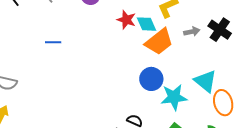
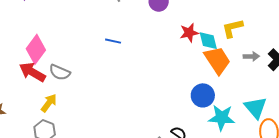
red star: (126, 20) -> (189, 33), turned 30
orange trapezoid: (159, 42) -> (217, 60), turned -96

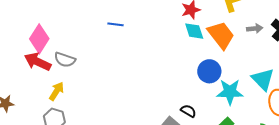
cyan diamond: (208, 41) -> (194, 31), moved

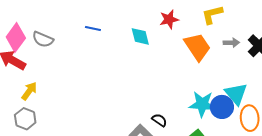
cyan diamond: (194, 31) -> (140, 36), moved
gray semicircle: (65, 60) -> (43, 39), moved
blue circle: (209, 71) -> (222, 107), moved

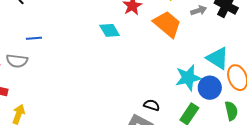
blue line: (93, 29) -> (34, 38), moved
blue circle: (222, 107) -> (210, 88), moved

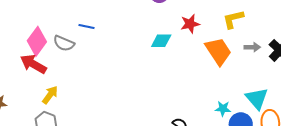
cyan diamond: (110, 30) -> (161, 41), turned -75
cyan star: (188, 78) -> (223, 109), size x0.6

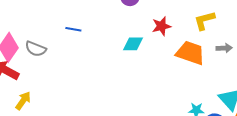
blue line: (87, 27) -> (73, 29), moved
orange trapezoid: (218, 51) -> (190, 53), turned -36

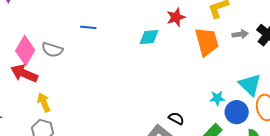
orange trapezoid: (190, 53) -> (207, 42), turned 60
yellow arrow: (23, 101) -> (44, 102), turned -54

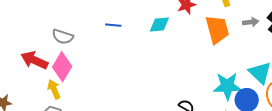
blue line: (88, 27) -> (113, 25), moved
pink diamond: (25, 50) -> (62, 67), moved
cyan star: (217, 98) -> (227, 86), size x1.8

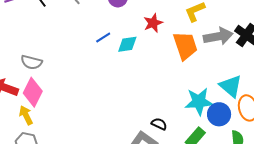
gray arrow: (251, 22) -> (218, 36), size x1.8
blue line: (113, 25) -> (103, 37), moved, turned -35

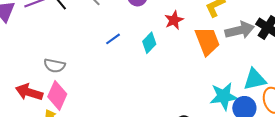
blue line: (103, 37) -> (113, 39), moved
cyan diamond: (127, 44) -> (149, 43), turned -35
cyan triangle: (231, 86) -> (255, 79), turned -50

